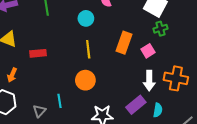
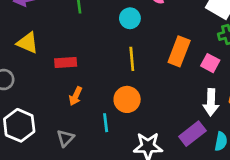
pink square: (148, 51) -> (210, 63), turned -32
orange arrow: (12, 75) -> (76, 96), moved
cyan line: (60, 101) -> (106, 123), moved

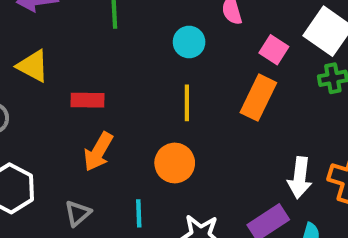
pink square: (210, 63) -> (274, 50), moved
orange arrow: (76, 96) -> (98, 152), size x1.4
cyan line: (106, 123) -> (139, 213), moved

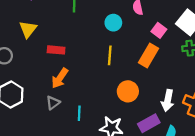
yellow triangle: (33, 66) -> (28, 29), turned 36
orange circle: (175, 163) -> (128, 91), moved
gray triangle: (78, 213) -> (53, 103), moved

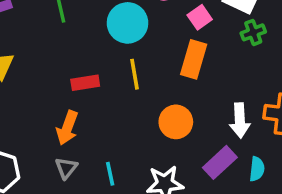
cyan circle: (113, 23) -> (127, 23), size x1.5
pink square: (159, 30) -> (200, 17), turned 32
red rectangle: (56, 50) -> (85, 83), moved

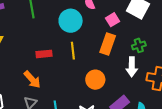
green cross: (253, 32) -> (139, 45), moved
white arrow: (240, 120) -> (132, 67), moved
orange arrow: (67, 128) -> (32, 80), turned -66

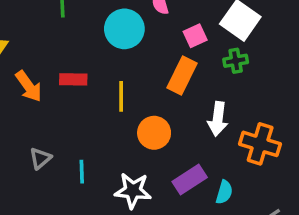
green cross: (139, 45) -> (236, 61), moved
yellow line: (73, 51) -> (121, 96), moved
orange arrow: (32, 80) -> (29, 86), moved

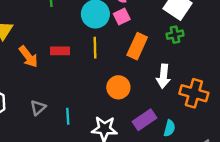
pink square: (195, 36) -> (122, 16), moved
yellow line: (121, 96) -> (95, 48), moved

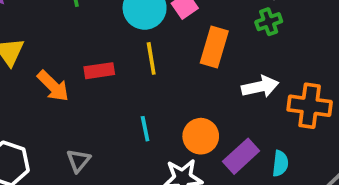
white arrow: (163, 76) -> (260, 87), turned -100
orange circle: (118, 87) -> (201, 136), moved
cyan line: (68, 116) -> (145, 129), moved

